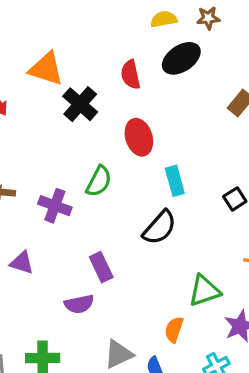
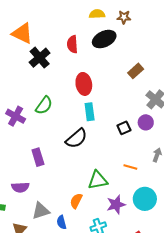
red ellipse: (139, 137) -> (84, 84), moved
purple semicircle: (79, 304) -> (20, 187), moved

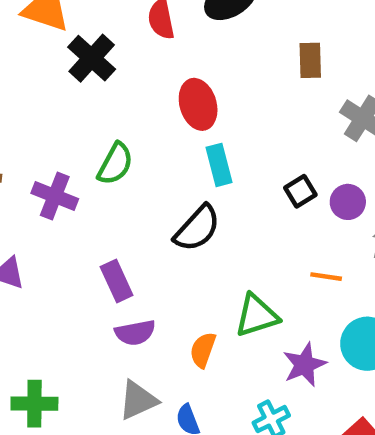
brown rectangle: (136, 71) -> (310, 60), turned -42
purple circle: (146, 122) -> (348, 202), moved
purple semicircle: (20, 187) -> (135, 333), moved
orange semicircle: (76, 201) -> (203, 350), moved

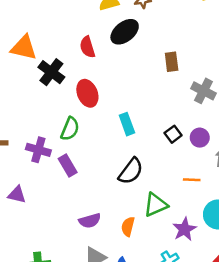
red ellipse: (198, 104) -> (87, 93), moved
black semicircle: (197, 228) -> (131, 171), moved
purple rectangle: (117, 281) -> (68, 165), moved

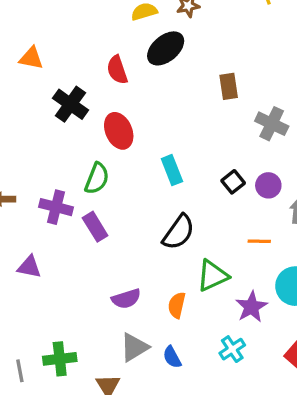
orange triangle: (24, 48) -> (31, 58), moved, size x0.7

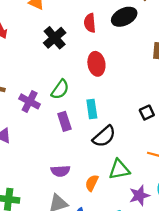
red ellipse: (119, 131) -> (96, 64), moved
cyan rectangle: (172, 170) -> (92, 109), moved
purple rectangle: (95, 227) -> (64, 121), moved

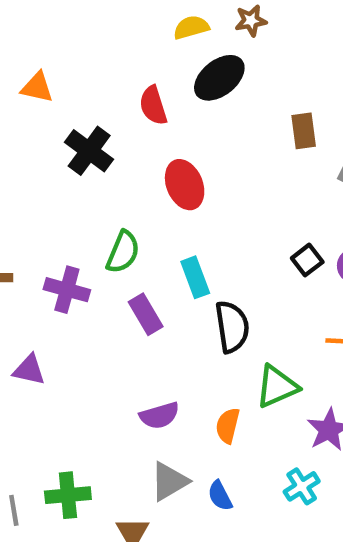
black semicircle: (104, 136) -> (232, 327), turned -45

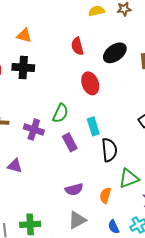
black ellipse: (219, 78) -> (115, 53), moved
black cross: (89, 151) -> (23, 67), moved, turned -35
blue semicircle: (220, 496) -> (114, 227), moved

